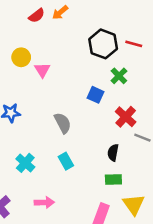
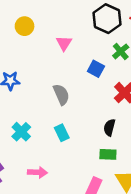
pink triangle: (42, 70) -> (64, 43), moved

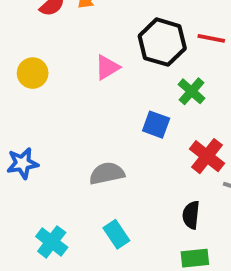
pink triangle: (64, 43) -> (107, 67), moved, turned 35
gray semicircle: (61, 94) -> (107, 173), turned -70

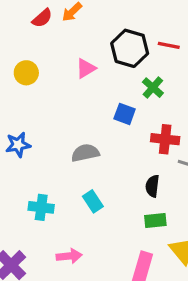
red cross: (207, 156) -> (165, 139), turned -32
cyan cross: (52, 242) -> (41, 207), turned -30

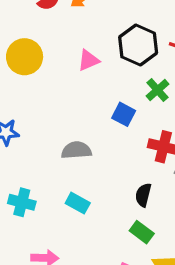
yellow circle: (26, 73) -> (25, 57), size x1.4
cyan rectangle: (93, 201) -> (78, 203), turned -35
green rectangle: (155, 220) -> (142, 232), turned 35

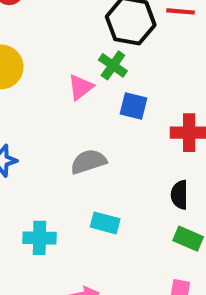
pink triangle: (89, 60) -> (81, 87), moved
green cross: (157, 90) -> (113, 65), moved

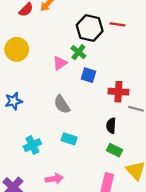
gray semicircle: (88, 162) -> (62, 104), turned -108
cyan cross: (39, 238) -> (32, 145), turned -30

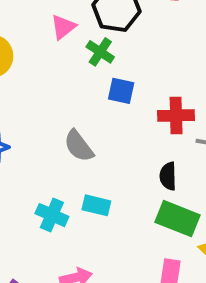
pink triangle: (60, 63) -> (63, 27), moved
cyan cross: (32, 145) -> (52, 215), moved, turned -36
green rectangle: (114, 150) -> (177, 219), size x1.5

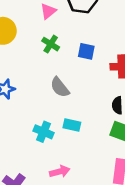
green cross: (100, 52) -> (51, 44), moved

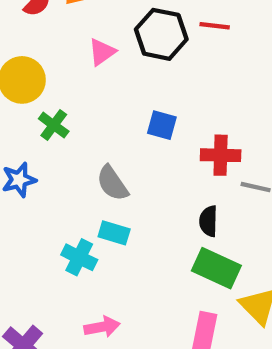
green cross: (51, 44) -> (54, 125), moved
cyan rectangle: (72, 125) -> (114, 233), moved

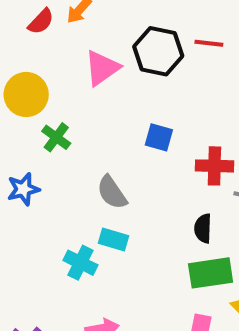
pink triangle: (102, 52) -> (102, 68), size x1.4
green rectangle: (216, 268) -> (211, 273), turned -33

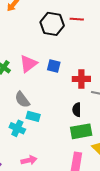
pink triangle: (102, 68) -> (28, 64), moved
gray semicircle: (112, 192) -> (22, 100), moved

